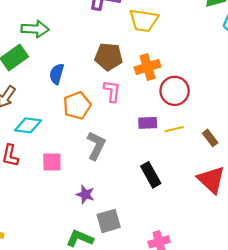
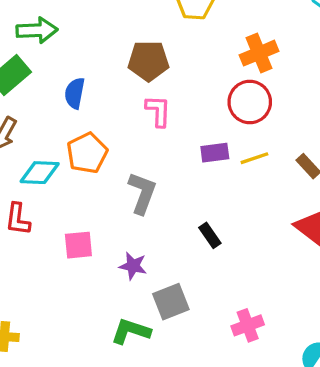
orange cross: (148, 67) -> (259, 53), moved
orange pentagon: (77, 105) -> (87, 153), moved
pink square: (52, 162) -> (78, 245), moved
black rectangle: (151, 175) -> (210, 235), moved, size x0.7

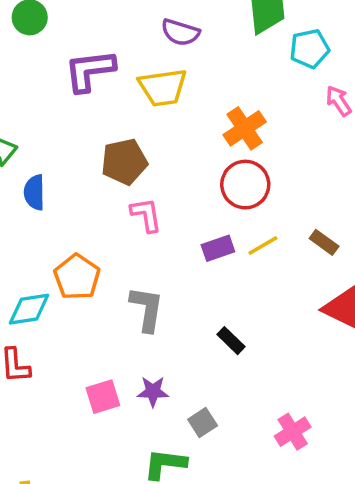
blue semicircle: (75, 93) -> (34, 192), moved
pink square: (78, 245) -> (103, 397), moved
gray square: (171, 302) -> (203, 422), size x0.7

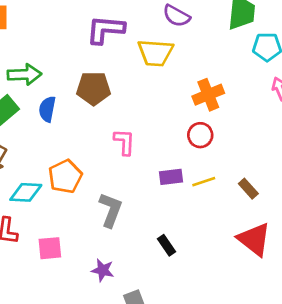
brown pentagon: (124, 162) -> (94, 88), moved
red circle: (245, 185) -> (200, 135), size x0.7
pink square: (103, 397) -> (50, 248), moved

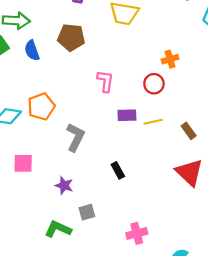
orange cross: (208, 95) -> (170, 59), moved, size x0.7
blue semicircle: (47, 109) -> (32, 50), turned -36
pink L-shape: (124, 142) -> (105, 81), moved

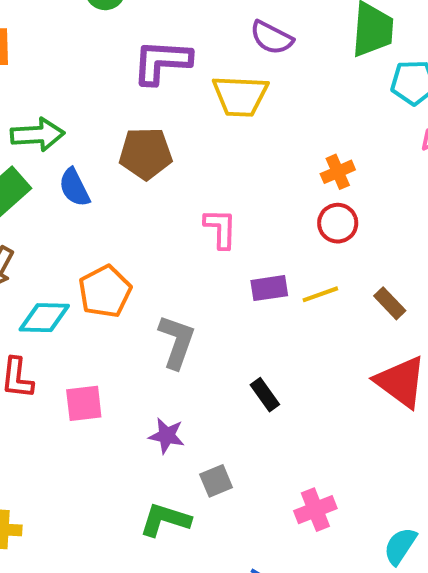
red circle: (154, 84) -> (338, 223), moved

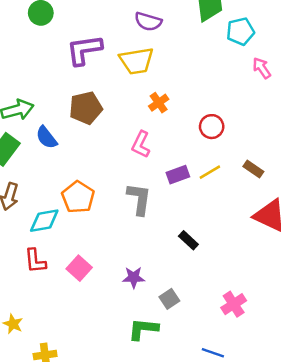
orange cross: (338, 172) -> (159, 103), moved
pink L-shape: (220, 228) -> (141, 144), turned -144
gray L-shape: (177, 342) -> (139, 199), moved
pink square: (84, 403) -> (79, 268), turned -30

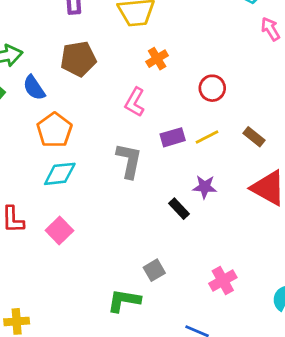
orange pentagon: (78, 197) -> (54, 130), moved
cyan diamond: (44, 221) -> (60, 174), moved
purple star: (134, 277) -> (205, 187), moved

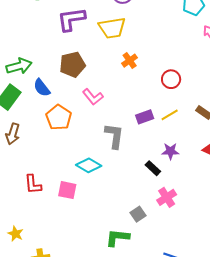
pink L-shape: (135, 102) -> (93, 97), moved, turned -65
cyan diamond: (60, 174) -> (89, 165), moved, turned 40
pink square: (59, 230) -> (67, 190), turned -30
pink cross: (223, 281) -> (167, 197), moved

